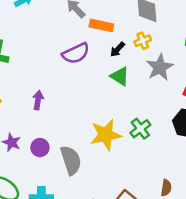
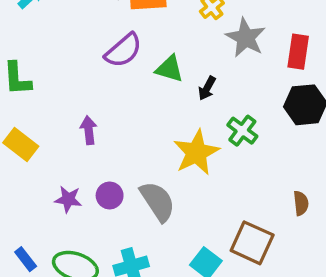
black arrow: (117, 49) -> (207, 88), moved
green triangle: (120, 76) -> (169, 69), moved

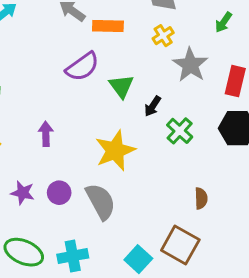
green triangle: (169, 69) -> (121, 86), turned 32
green cross: (242, 131) -> (180, 131), moved
yellow star: (196, 152) -> (115, 151), moved
brown semicircle: (301, 203) -> (201, 198), moved

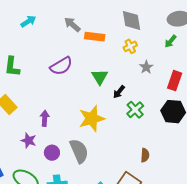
gray star: (190, 65) -> (146, 67), size x0.6
purple semicircle: (82, 67) -> (61, 66), moved
purple arrow: (46, 134) -> (45, 118), moved
purple circle: (59, 193) -> (52, 153), moved

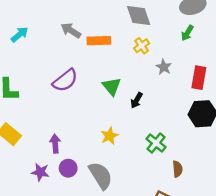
green cross: (135, 110) -> (156, 143), moved
yellow star: (92, 119) -> (110, 136), size x0.6
purple circle: (52, 153) -> (68, 168), moved

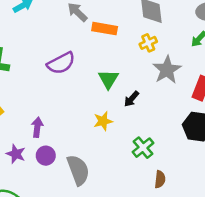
gray star: (164, 67) -> (167, 70), size x1.6
yellow star: (110, 136) -> (103, 121), moved

